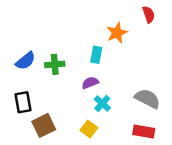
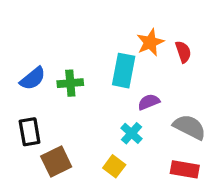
red semicircle: (149, 14) -> (183, 52), moved
cyan rectangle: (96, 55) -> (124, 71), size x1.5
purple semicircle: (90, 83) -> (149, 102), moved

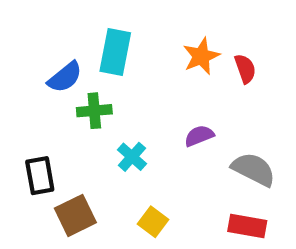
cyan rectangle: (124, 71) -> (115, 52), moved
blue semicircle: (33, 78) -> (65, 77), moved
cyan cross: (131, 133) -> (132, 157), moved

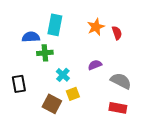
blue semicircle: (65, 77) -> (31, 37), turned -144
brown square: (75, 215) -> (52, 104), moved, turned -36
yellow square: (153, 222) -> (73, 94), moved, turned 32

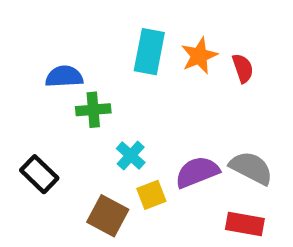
cyan rectangle: (55, 25) -> (149, 52), moved
purple semicircle: (95, 65) -> (197, 172), moved, size x1.5
black rectangle: (19, 84) -> (39, 174), turned -36

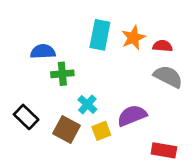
red semicircle: (243, 68) -> (163, 46), turned -66
gray semicircle: (251, 168) -> (168, 77), moved
brown square: (108, 216) -> (66, 129), moved

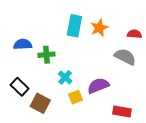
red semicircle: (163, 46) -> (134, 34), moved
blue semicircle: (43, 52) -> (23, 44), moved
brown square: (66, 129) -> (40, 103), moved

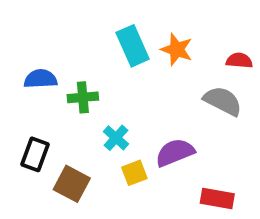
cyan rectangle: (74, 26) -> (133, 46), turned -35
orange star: (99, 28) -> (177, 49), turned -30
black rectangle: (20, 87) -> (35, 154), turned 66

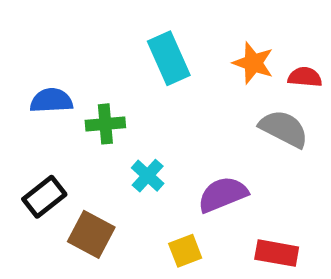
orange star: (177, 49) -> (253, 63), moved
black rectangle: (35, 154) -> (44, 197), turned 32
yellow square: (134, 173) -> (185, 251), moved

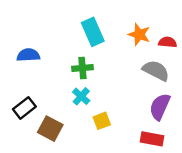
green cross: (105, 124) -> (82, 68), moved
purple semicircle: (223, 194) -> (160, 107), moved, turned -44
yellow square: (185, 251) -> (102, 121), moved

